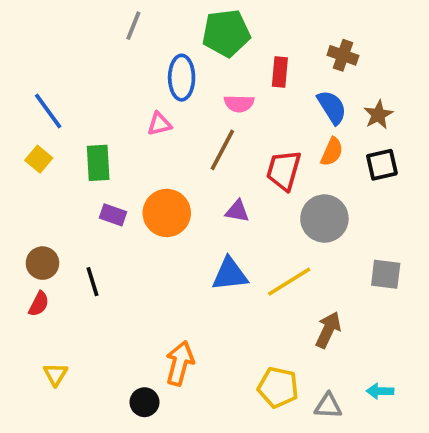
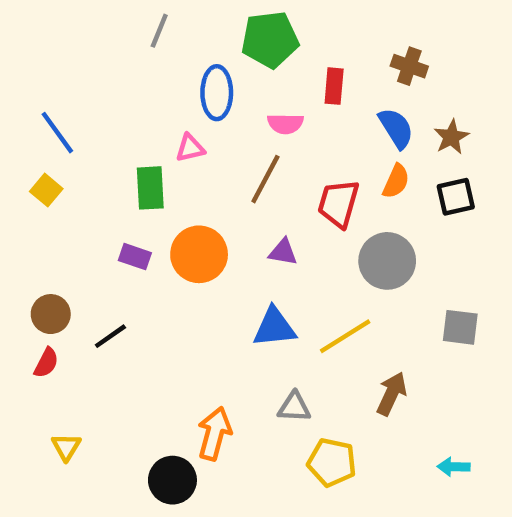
green rectangle: (98, 163) -> (150, 188), moved
black line: (93, 282) -> (110, 336), turned 72
black circle: (144, 402) -> (172, 480), size x1.4
gray triangle: (328, 406) -> (294, 407), moved

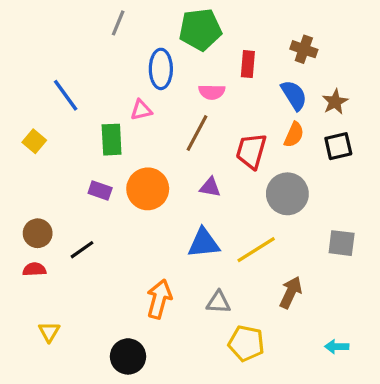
blue line: (57, 133) -> (66, 95), moved
red semicircle: (46, 363) -> (34, 269), turned -120
orange arrow: (215, 434) -> (159, 299), moved

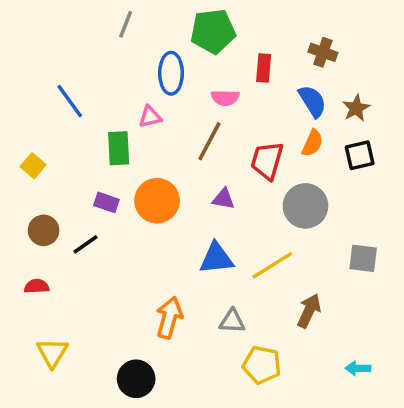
yellow square: (34, 141) -> (33, 166), moved
brown circle: (38, 233) -> (44, 230), moved
black line: (82, 250) -> (85, 244), moved
yellow triangle: (49, 332) -> (52, 353), size x1.4

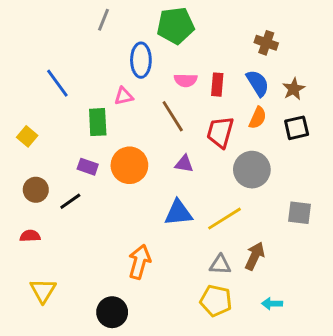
red rectangle: (264, 68) -> (217, 85), moved
brown line: (209, 141) -> (173, 116), turned -60
gray triangle: (232, 321) -> (220, 265), moved
cyan arrow: (358, 368) -> (272, 304), moved

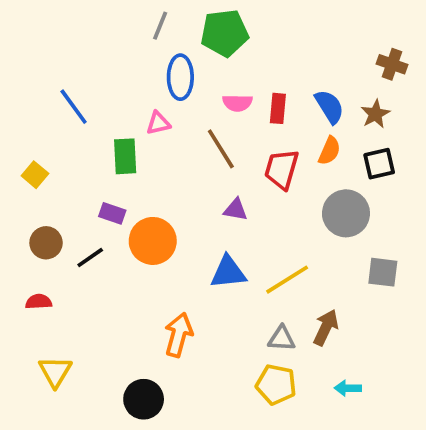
gray line: (103, 20) -> (160, 26), moved
brown cross: (266, 43) -> (392, 64), moved
orange circle: (129, 165) -> (153, 241), moved
gray circle: (252, 170) -> (346, 213), moved

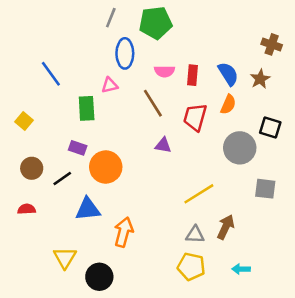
black square: (379, 164) -> (270, 127), moved, turned 30
blue triangle: (228, 272) -> (88, 209), moved
yellow triangle: (55, 372) -> (65, 258), moved

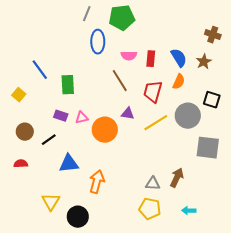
blue line: (51, 74) -> (40, 70), moved
pink triangle: (110, 85) -> (82, 118), moved
orange circle: (106, 167) -> (105, 130), moved
gray square: (265, 189) -> (208, 148), size x1.4
yellow line: (199, 194) -> (156, 123), moved

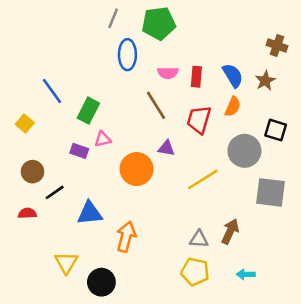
green rectangle: (68, 85) -> (88, 111), turned 30
pink triangle: (82, 118) -> (103, 139), moved
yellow line: (156, 123) -> (203, 179), moved
black line: (49, 140) -> (55, 192), moved

